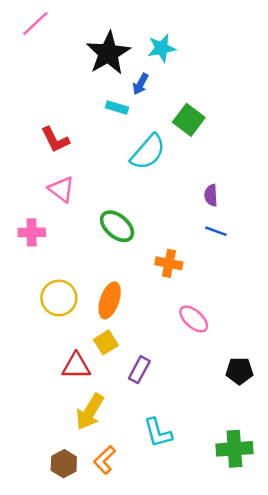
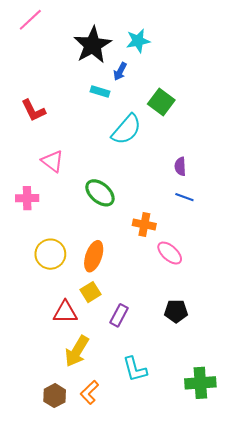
red L-shape: (55, 140) -> (33, 110), moved
pink ellipse: (194, 319) -> (170, 253), moved
black pentagon: (239, 371) -> (176, 311), moved

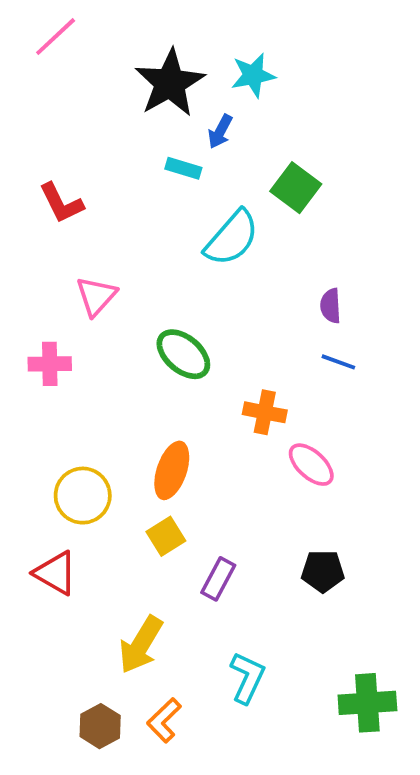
pink triangle: (52, 161) -> (96, 296), turned 35
yellow circle: (50, 254) -> (83, 496), moved
red triangle: (65, 312) -> (56, 573), moved, turned 30
cyan L-shape: (135, 369) -> (247, 678), turned -140

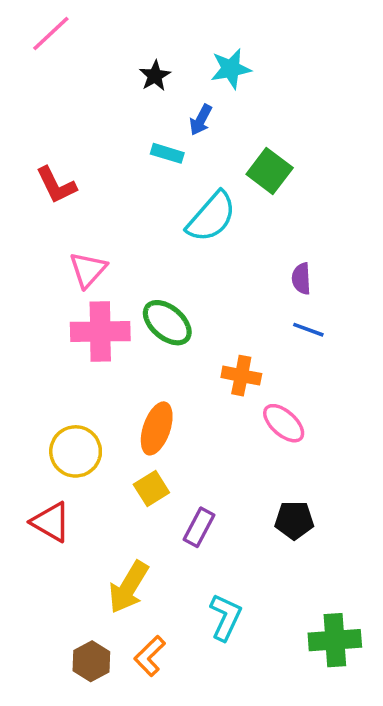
black star: (170, 83) -> (155, 76), size x0.5
pink cross: (50, 364) -> (100, 331), moved, size x1.5

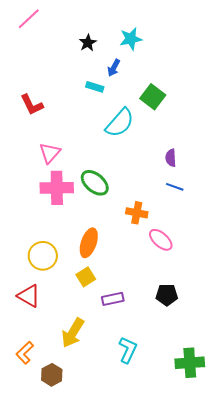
purple rectangle: (199, 527) -> (113, 299), turned 50
orange L-shape: (150, 656) -> (25, 353), moved

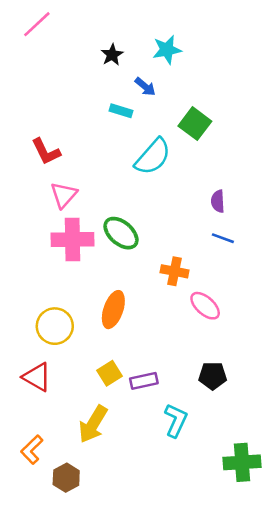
blue arrow: (114, 68) -> (145, 87), turned -78
red L-shape: (32, 105) -> (46, 152), moved
yellow square: (86, 277) -> (110, 373), moved
cyan L-shape: (128, 350) -> (176, 420), moved

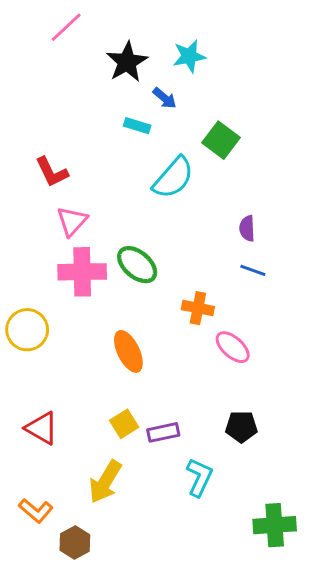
pink line: (37, 24) -> (66, 27), moved
black star: (112, 55) -> (127, 62), size x1.6
orange ellipse: (113, 310) -> (128, 351), turned -45
yellow circle: (55, 326) -> (27, 330), moved
orange L-shape: (32, 450) -> (36, 511), turned -96

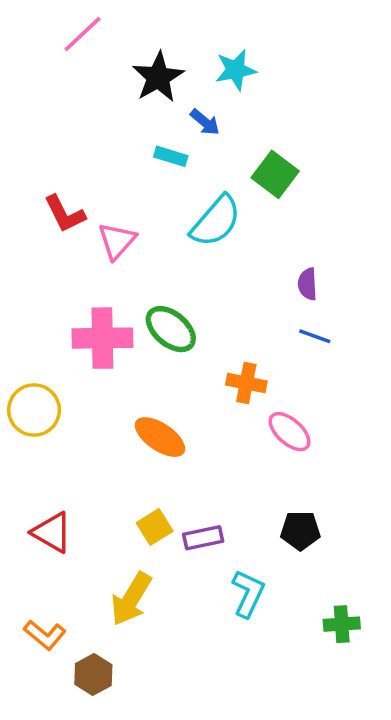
pink triangle: (72, 221) -> (117, 241), moved
orange ellipse: (128, 351) -> (160, 437), turned -30
green cross: (275, 525) -> (342, 624), moved, size x0.7

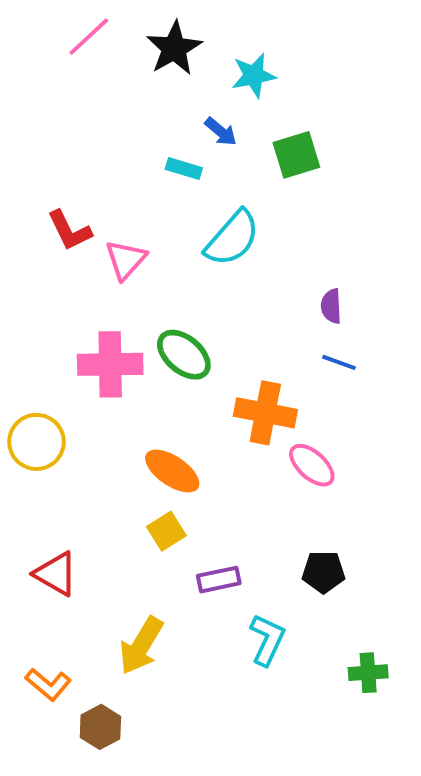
black star: (158, 77) -> (174, 48), moved
green square: (275, 174) -> (296, 155), moved, turned 36
orange cross: (246, 383) -> (265, 413), size x1.4
yellow square: (155, 527) -> (166, 531), moved

